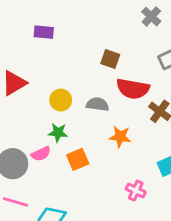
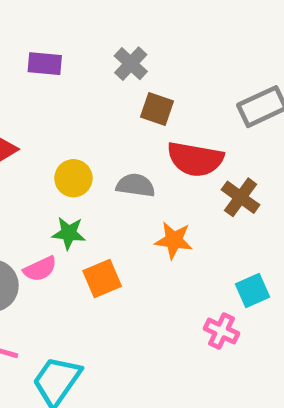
gray cross: (151, 17) -> (131, 64), moved
pink cross: (136, 191) -> (221, 331), moved

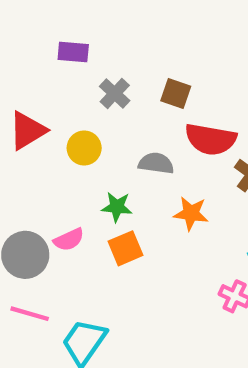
gray cross: (131, 64) -> (115, 93), moved
yellow circle: (73, 178) -> (84, 148), moved
green star: (69, 233) -> (117, 207), moved

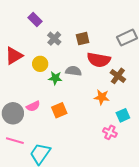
purple rectangle: (73, 52) -> (35, 19), turned 40
brown square: (176, 93) -> (83, 39), turned -32
green star: (117, 207) -> (55, 78), moved
orange star: (191, 213) -> (102, 97), moved

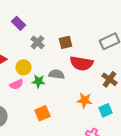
brown cross: (118, 76) -> (109, 79), moved
pink semicircle: (33, 106) -> (16, 84), moved
cyan square: (123, 115) -> (105, 110), moved

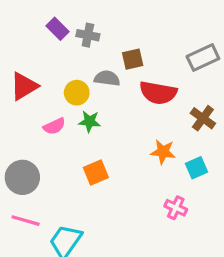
gray cross: (37, 42) -> (88, 35), moved, turned -32
yellow circle: (23, 67) -> (77, 93), moved
gray semicircle: (56, 74) -> (107, 78), moved

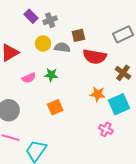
gray cross: (88, 35) -> (50, 20), turned -32
yellow circle: (77, 93) -> (43, 43), moved
cyan square: (197, 168) -> (119, 104), size x1.5

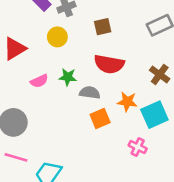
gray semicircle: (62, 48) -> (90, 93), moved
red semicircle: (95, 57) -> (109, 64), moved
orange square: (55, 107) -> (100, 119), moved

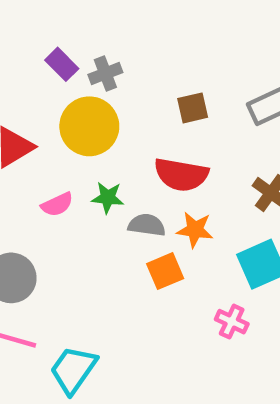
brown square: (103, 27) -> (193, 108), moved
yellow circle: (57, 37) -> (89, 126), size x1.6
orange star: (127, 102) -> (195, 230), moved

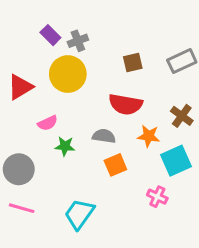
green star: (108, 198) -> (65, 146), moved
orange star: (195, 230) -> (149, 136), moved
cyan trapezoid: (73, 370) -> (79, 214), moved

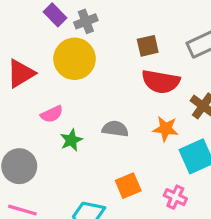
red semicircle: (126, 104) -> (161, 82), moved
green star: (65, 146) -> (71, 140), turned -30
orange square: (115, 165) -> (128, 186), moved

